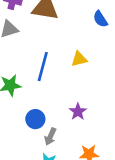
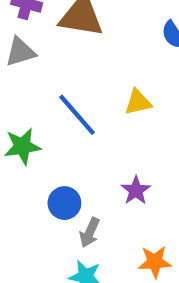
blue line: (43, 67) -> (77, 115), turned -56

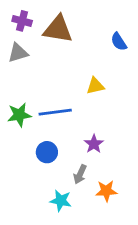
blue line: (77, 115) -> (55, 112), moved, turned -56
gray arrow: (90, 232) -> (80, 174), moved

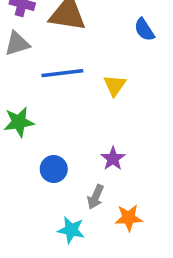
yellow triangle: (95, 86) -> (115, 85), turned -42
blue line: (55, 112) -> (62, 73), moved

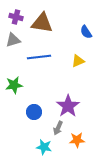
yellow triangle: (115, 85) -> (78, 61), moved, turned 32
purple star: (113, 159) -> (68, 106), size x1.6

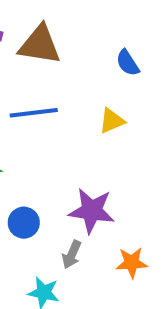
purple star: (68, 106) -> (92, 211), turned -30
orange star: (77, 140) -> (132, 263), moved

